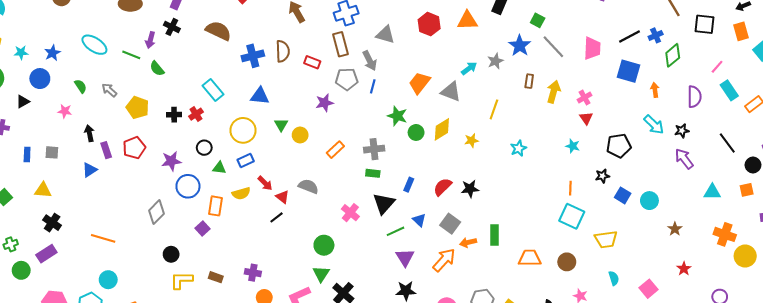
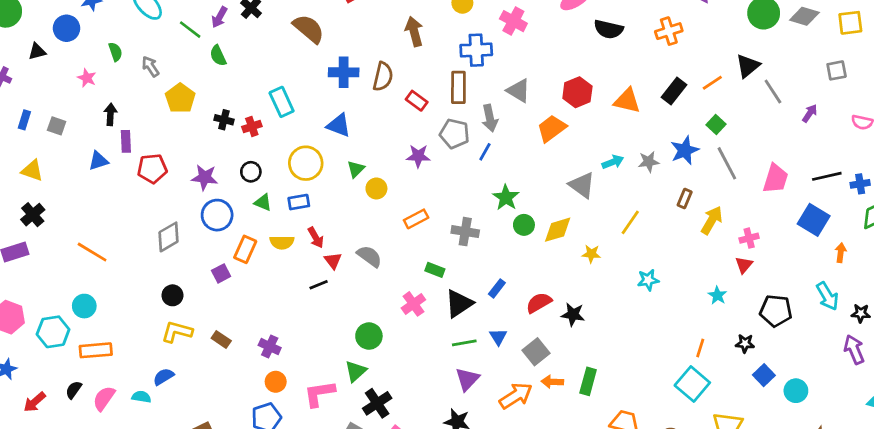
orange trapezoid: (419, 83) -> (552, 128), moved
red pentagon: (134, 148) -> (152, 169), moved
green rectangle: (373, 173) -> (435, 270), moved

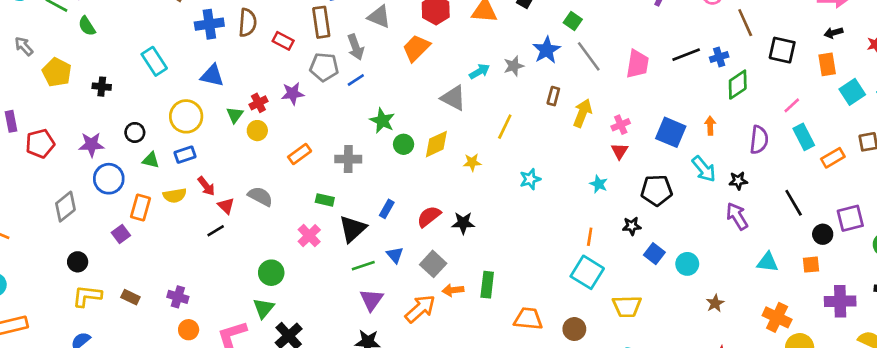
red cross: (252, 127) -> (258, 103), moved
blue line: (485, 152) -> (356, 80), turned 36
blue square: (814, 220) -> (671, 132), moved

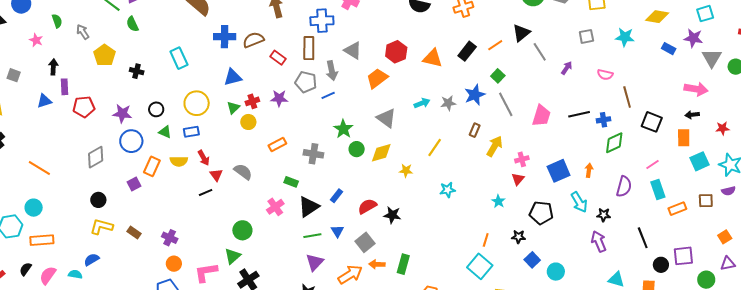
brown semicircle: (248, 23) -> (253, 40), turned -125
blue triangle: (212, 75) -> (233, 77), moved, turned -36
gray triangle: (453, 98) -> (386, 118), moved
blue square: (671, 132) -> (559, 171), turned 35

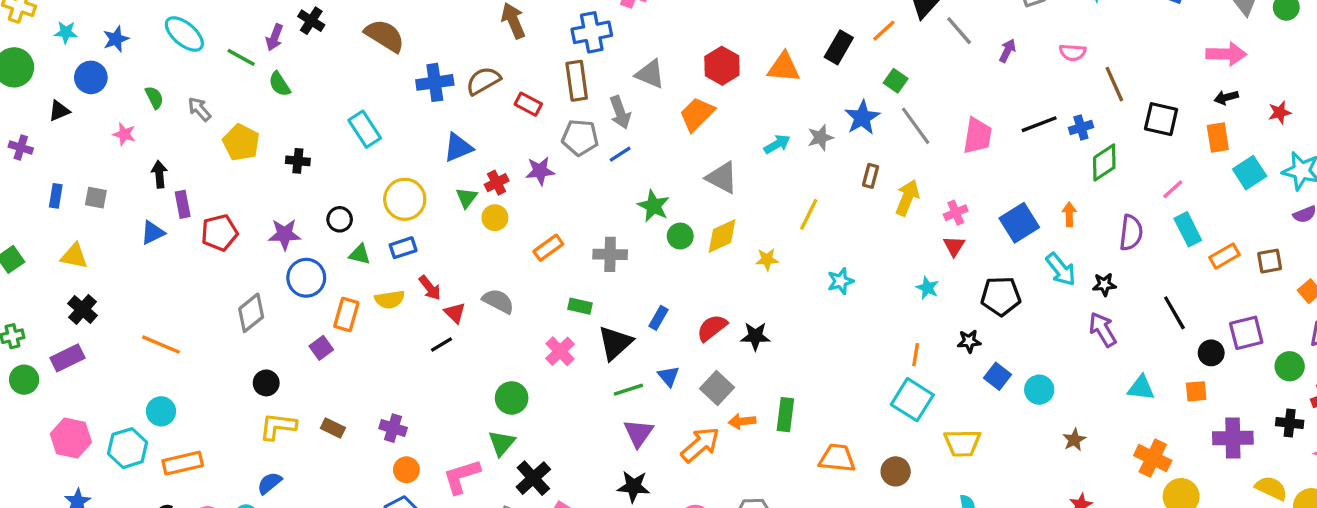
brown square: (706, 201) -> (1270, 261), moved

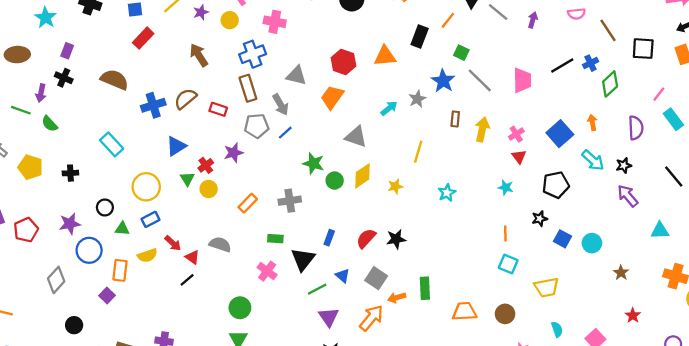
cyan square: (912, 400) -> (508, 264), size x0.7

